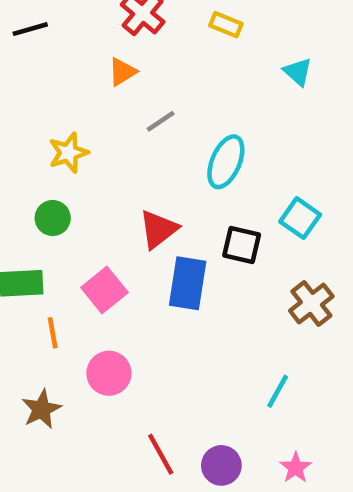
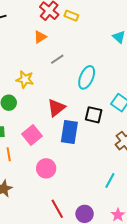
yellow rectangle: (226, 25) -> (71, 16), moved
yellow star: (68, 153) -> (25, 79), moved, turned 30
pink circle: (109, 373) -> (46, 168), moved

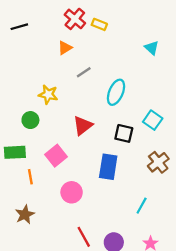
blue rectangle: (69, 132) -> (108, 167), moved

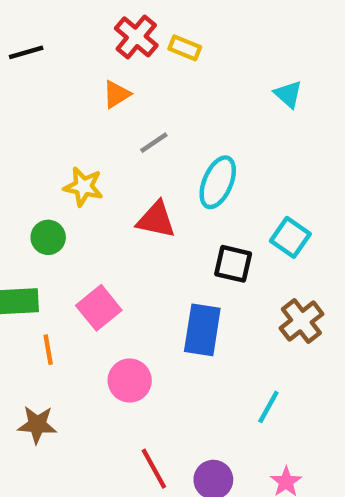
red triangle: (83, 126) -> (156, 220), moved, turned 50
brown star: (25, 215) -> (37, 425), turned 30

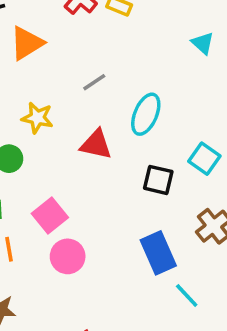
orange triangle: (116, 94) -> (27, 43), moved, size x1.5
blue rectangle: (202, 330) -> (158, 253), moved, turned -33
pink circle: (130, 381) -> (68, 256), moved
cyan line: (268, 407) -> (187, 296), turned -72

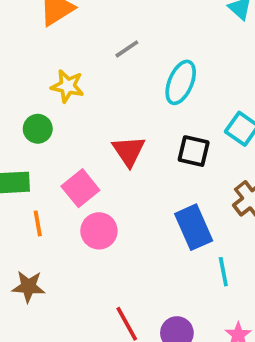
red triangle: (96, 144) -> (129, 151), moved, turned 44
cyan line: (187, 296) -> (223, 272), turned 32

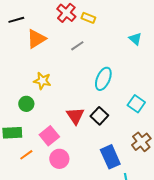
gray line: (127, 49) -> (77, 46), moved
black square: (194, 151) -> (99, 116), moved, turned 30
orange line: (38, 223) -> (26, 155), turned 64

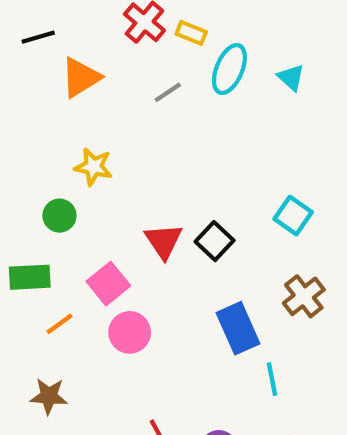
cyan ellipse: (103, 79) -> (229, 69), moved

